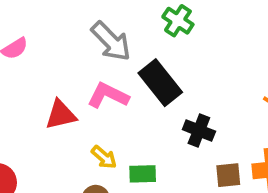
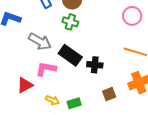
black cross: (199, 130) -> (95, 65), moved
brown square: (228, 175) -> (109, 94), moved

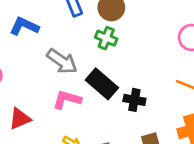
red triangle: (25, 85) -> (20, 119), moved

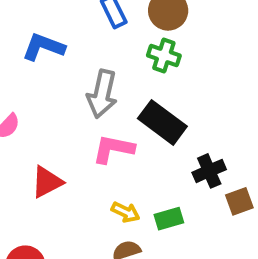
gray arrow: (62, 61) -> (102, 94), turned 72
black cross: (134, 100) -> (209, 171), moved, turned -30

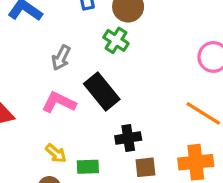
gray arrow: (102, 94) -> (61, 58), size x0.7

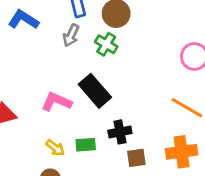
gray arrow: (61, 58) -> (71, 35), moved
green rectangle: (88, 167) -> (86, 145), moved

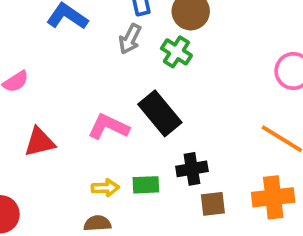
yellow arrow: (55, 148) -> (105, 188), turned -42

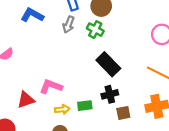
black rectangle: (160, 113) -> (108, 64), moved
pink L-shape: (108, 127) -> (51, 86), moved
red triangle: (39, 142) -> (26, 100), moved

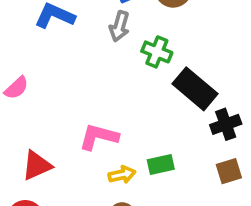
green cross: (95, 30) -> (157, 52), moved
black cross: (110, 94) -> (226, 124), moved
red triangle: (26, 100) -> (37, 165), moved

